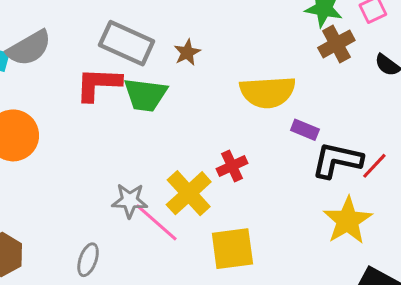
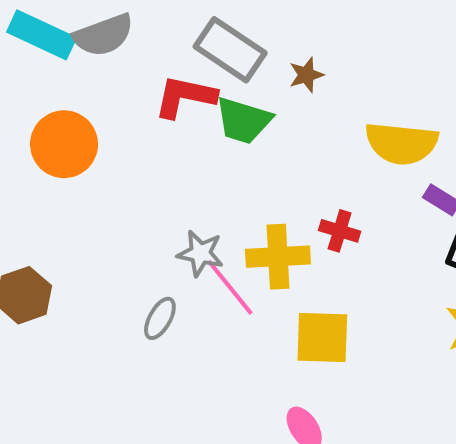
red cross: (232, 166) -> (340, 231), turned 32
yellow cross: (189, 193) -> (278, 257), turned 30
gray ellipse: (88, 260) -> (160, 318), moved

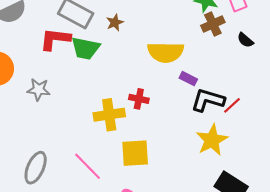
gray star: (200, 253) -> (39, 90), moved
pink line: (230, 287) -> (88, 166), moved
gray ellipse: (160, 318) -> (36, 168), moved, size x1.5

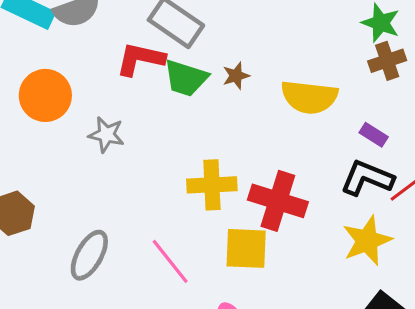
brown star: (115, 23) -> (236, 76), moved
purple rectangle: (188, 79) -> (374, 135), moved
red cross: (139, 99) -> (278, 201), moved, size x1.8

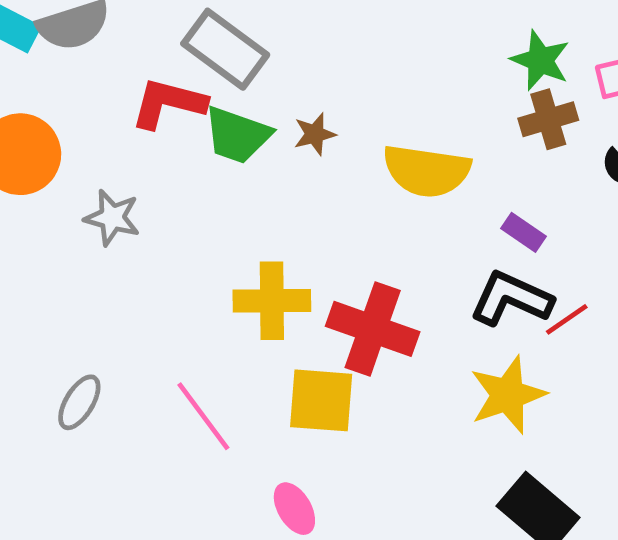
gray ellipse: (89, 255) -> (79, 402), size x0.7

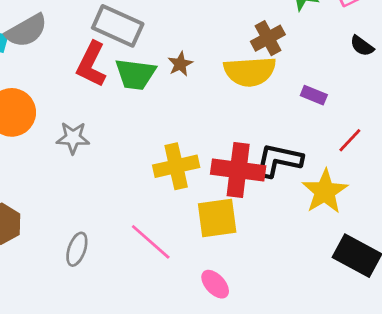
red L-shape: (168, 103) -> (91, 64), turned -66
brown cross: (548, 119) -> (268, 38), moved
black L-shape: (511, 299) -> (279, 160), moved

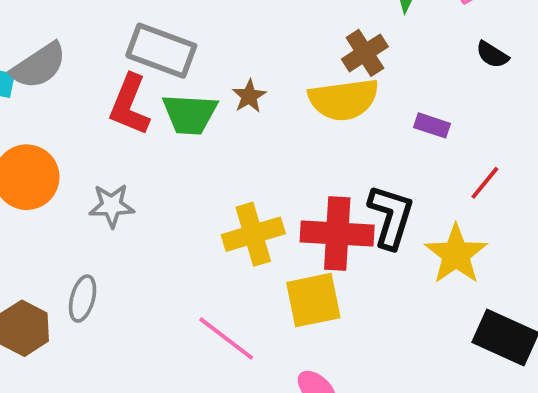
black L-shape: (279, 160) -> (391, 216), turned 99
gray ellipse: (77, 249) -> (83, 299), moved

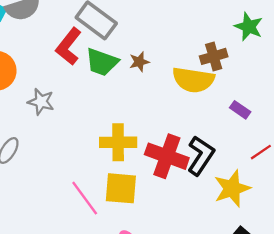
yellow square: (313, 300) -> (121, 188), moved

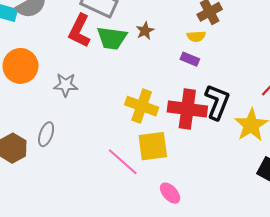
yellow semicircle: (193, 80) -> (196, 36), size x0.5
purple rectangle: (240, 110) -> (190, 59), moved
yellow cross: (118, 142) -> (142, 106), turned 32

